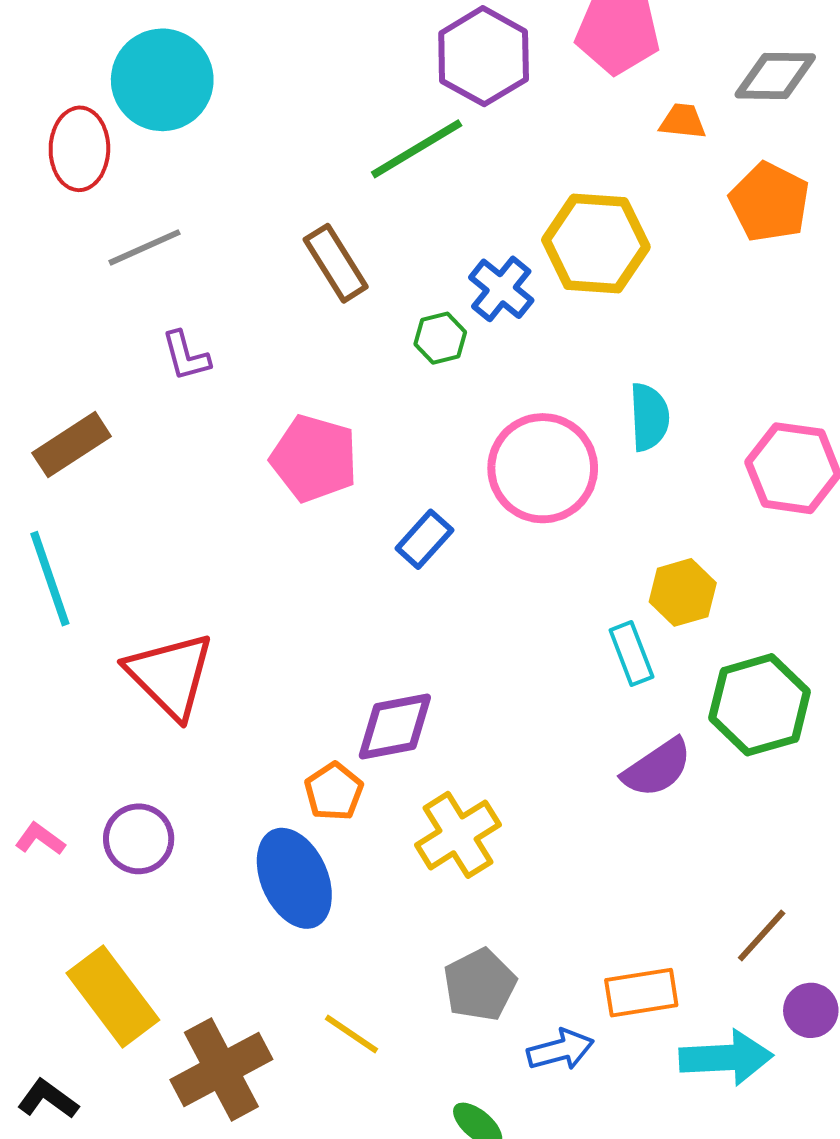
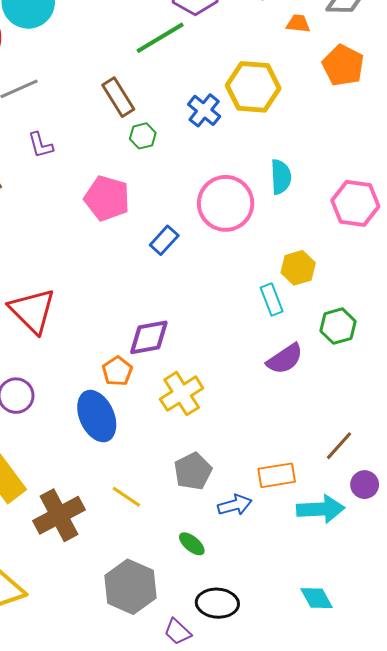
green hexagon: (440, 338) -> (143, 136), moved
green hexagon: (760, 705) -> (338, 326), size x0.7

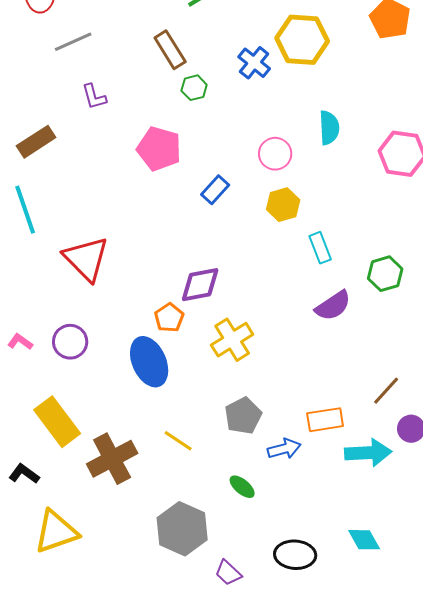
pink circle: (226, 203) -> (275, 154), size x0.6
yellow hexagon: (298, 268) -> (283, 205), moved
black ellipse: (217, 603) -> (295, 555), moved

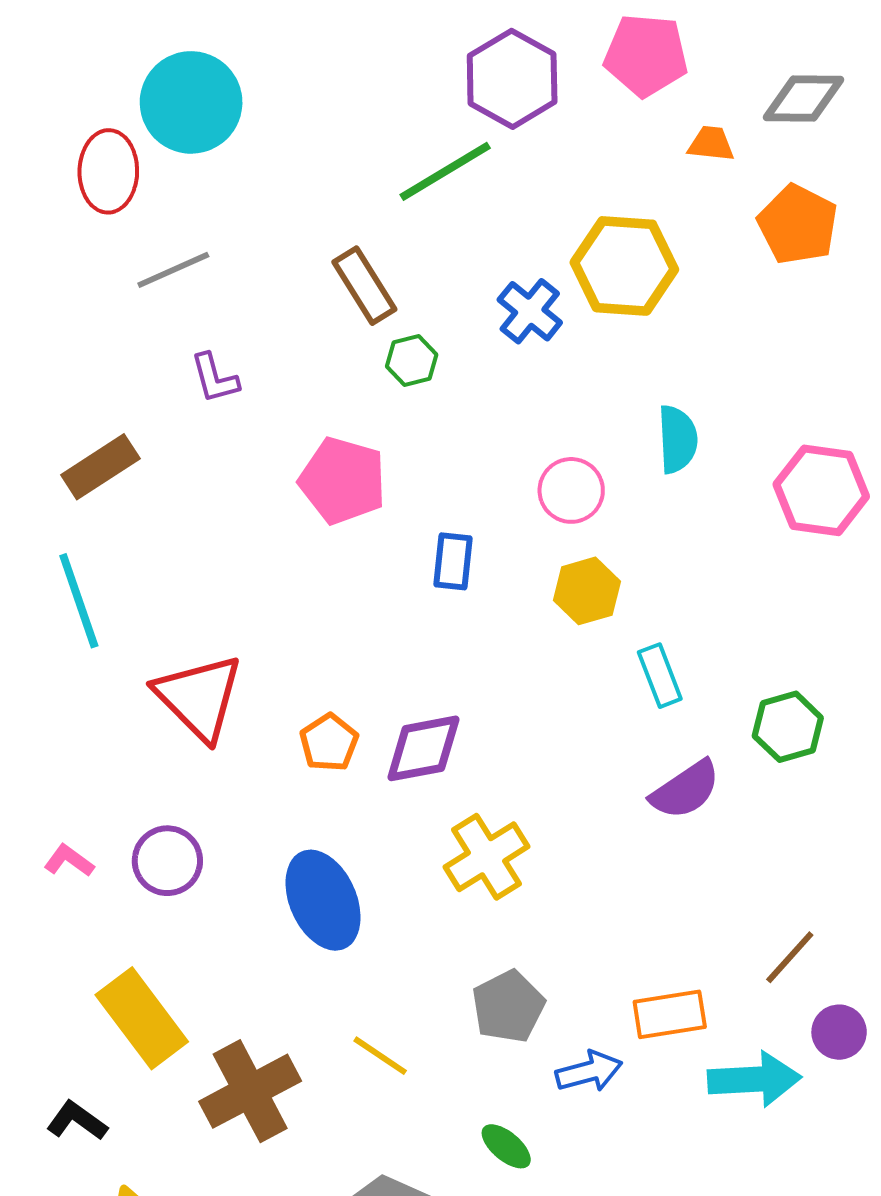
blue rectangle: (215, 190) -> (453, 561), turned -36
orange pentagon: (169, 318) -> (329, 743), moved

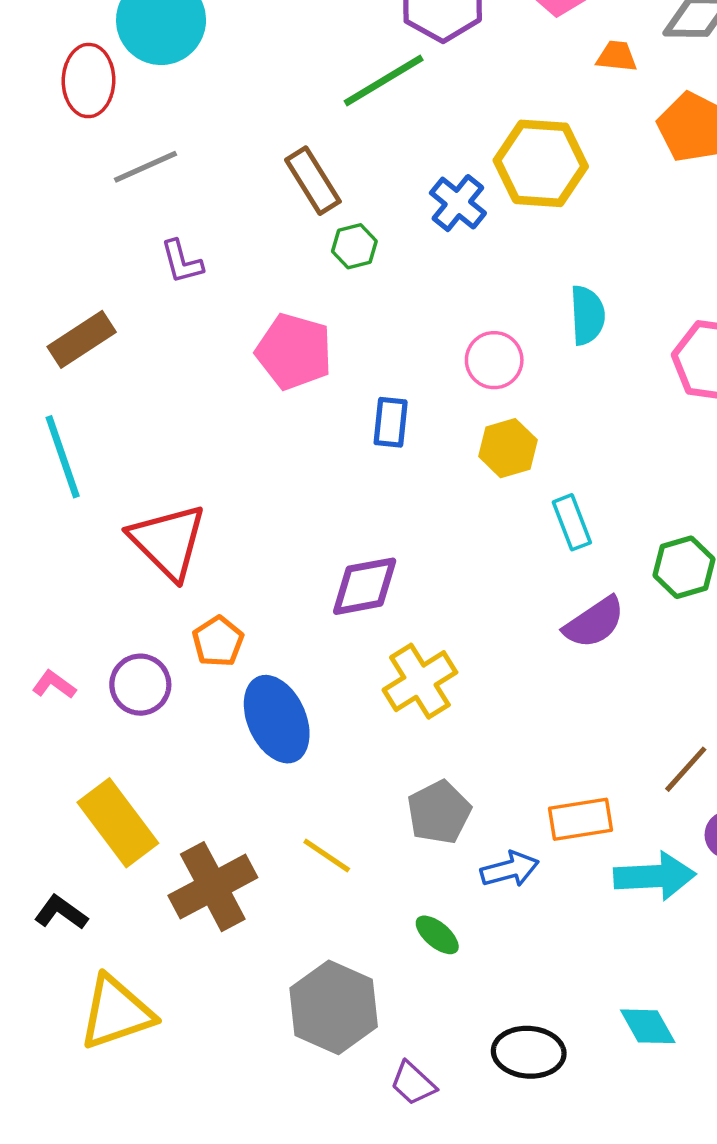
orange pentagon: (329, 743) -> (218, 641), moved

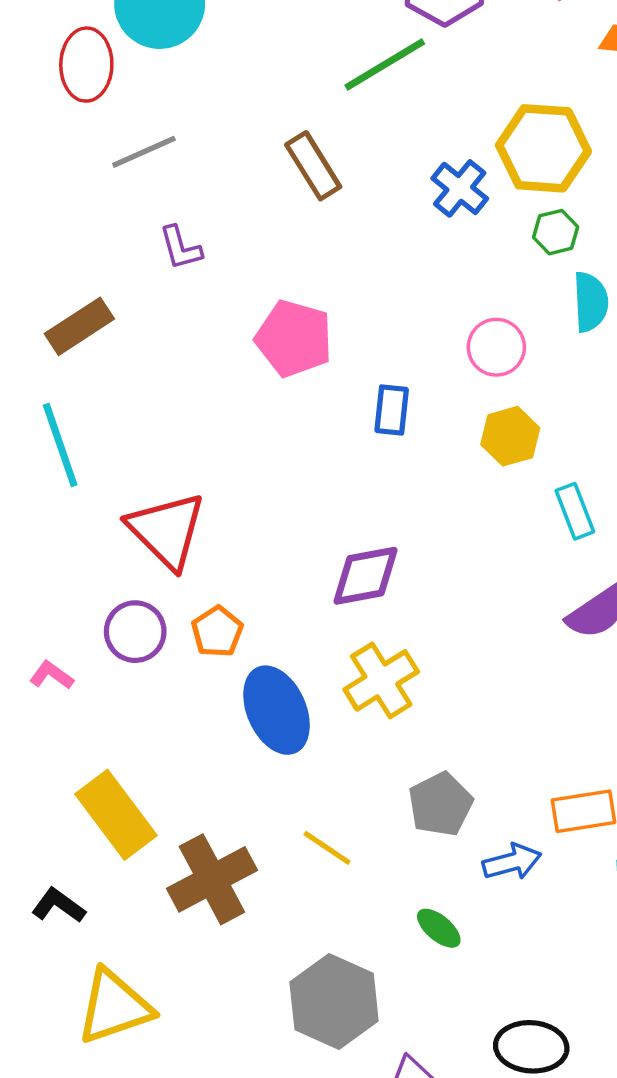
green hexagon: (354, 246) -> (556, 232), moved
yellow cross: (420, 681) -> (381, 680), moved
purple circle: (140, 685) -> (135, 632), moved

